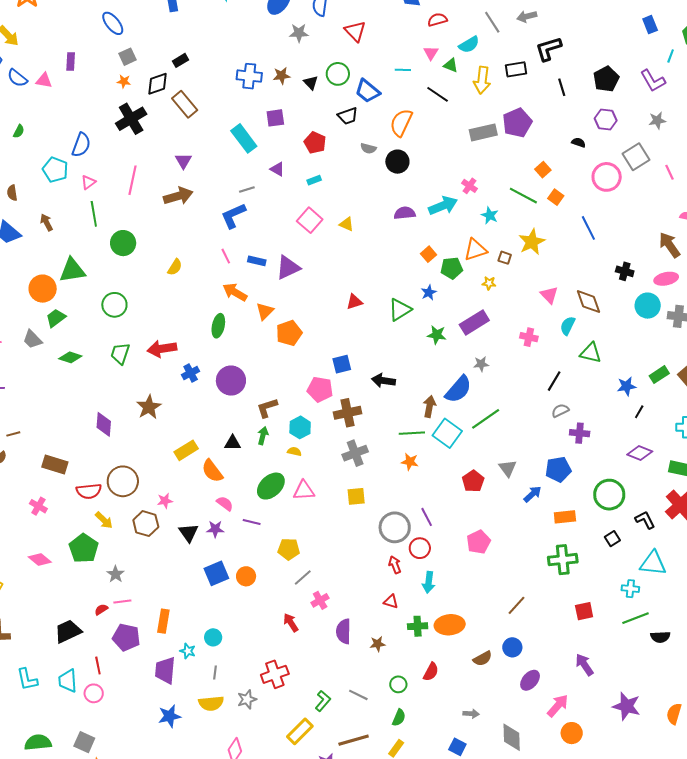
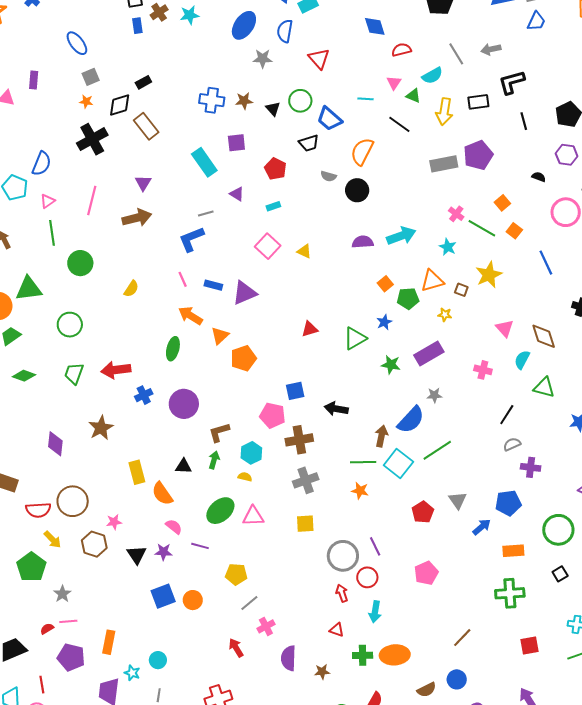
pink cross: (469, 186) -> (456, 214), moved
yellow rectangle: (186, 450) -> (137, 472), turned -75

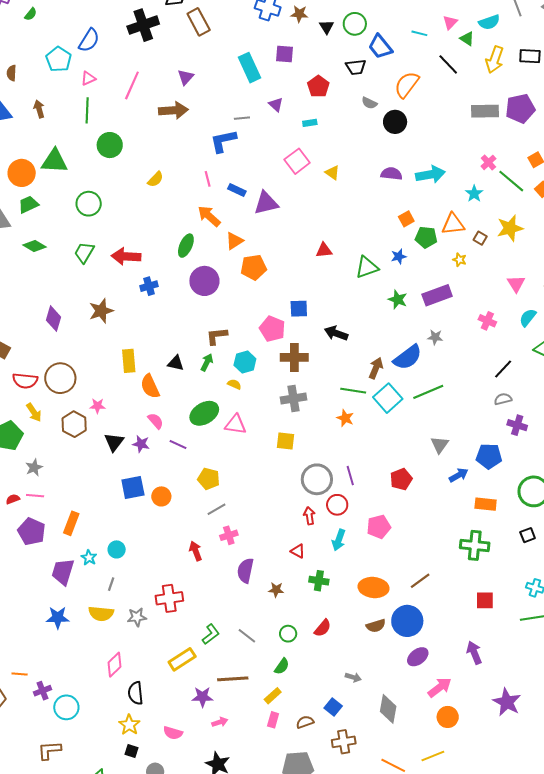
purple circle: (184, 404) -> (204, 281), moved
red pentagon: (423, 512) -> (401, 479), moved
pink pentagon: (426, 573) -> (379, 527), moved
orange ellipse: (395, 655) -> (374, 587), moved
blue circle: (457, 679) -> (407, 621), size x1.6

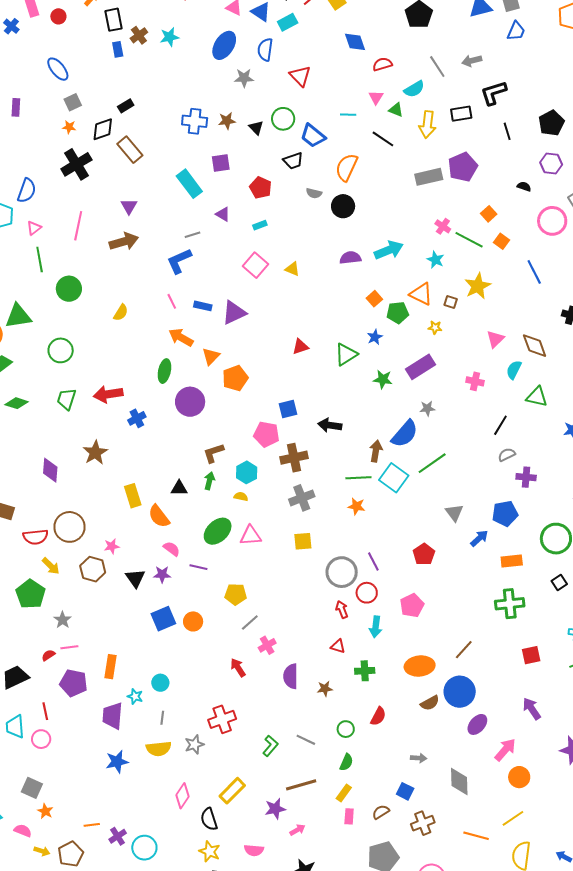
orange triangle: (453, 224) -> (421, 294), turned 45
pink triangle: (516, 284) -> (495, 339), turned 30
yellow rectangle: (182, 659) -> (232, 791), moved

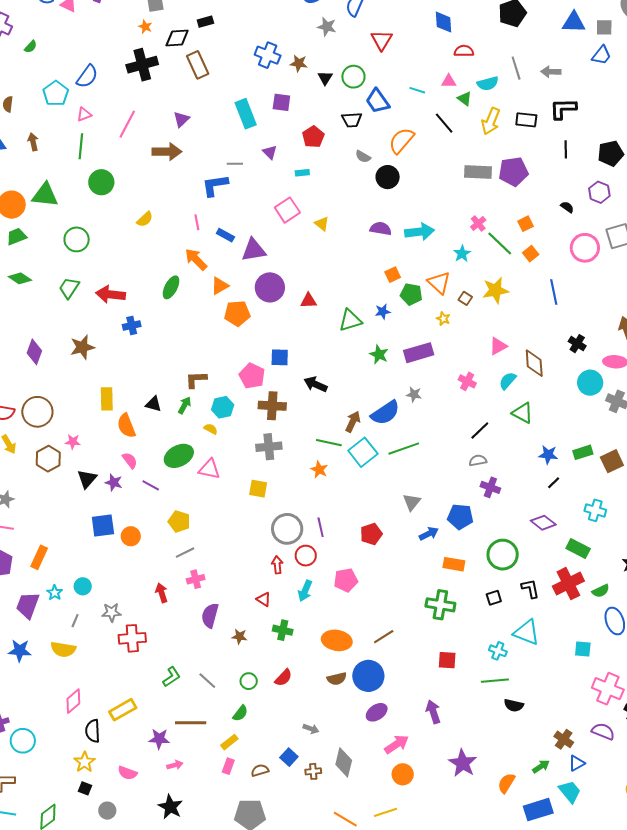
pink triangle: (376, 97) -> (449, 81), turned 42
purple circle: (190, 402) -> (270, 287), moved
gray star: (194, 745) -> (112, 612), moved
brown cross: (423, 823) -> (313, 771), moved, size x0.7

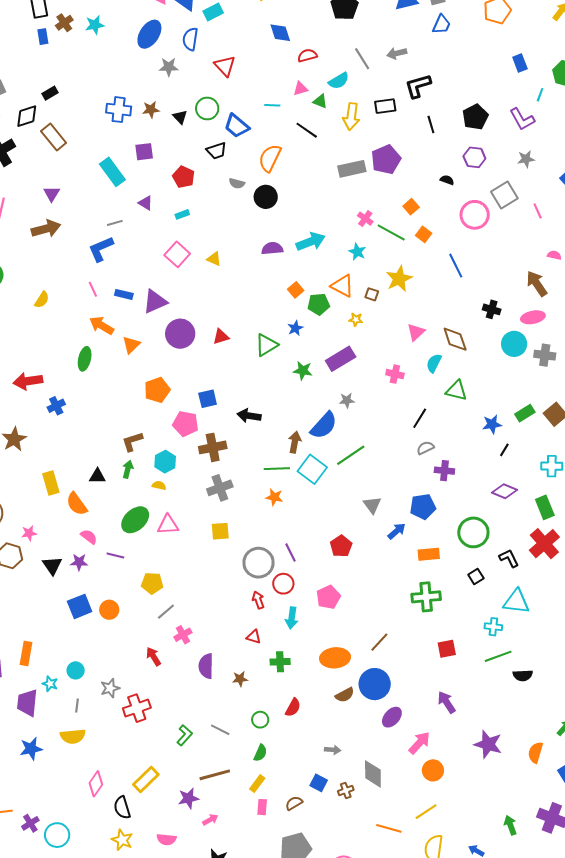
orange pentagon: (237, 313) -> (157, 390), moved
green rectangle: (578, 549) -> (545, 507), turned 55

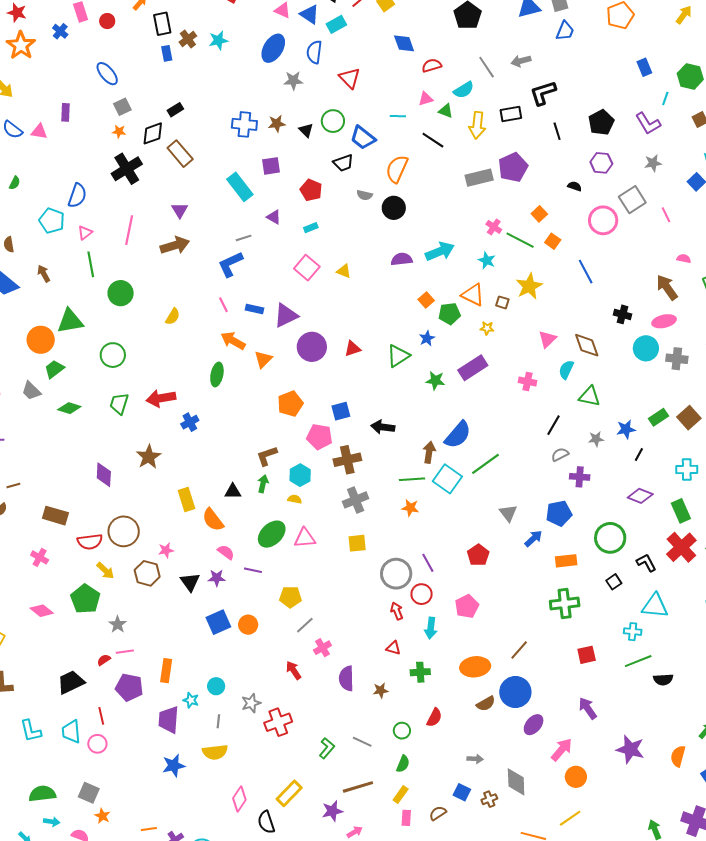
gray star: (347, 400) -> (596, 439), moved

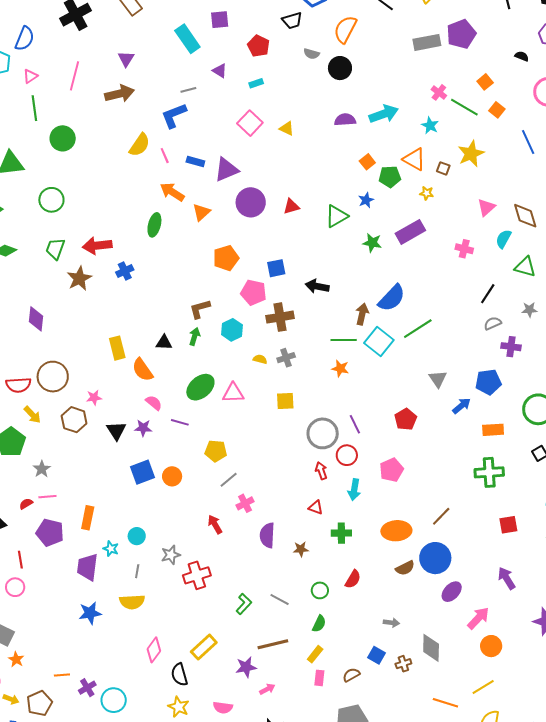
yellow semicircle: (173, 317) -> (140, 145), moved, size x1.4
brown star: (149, 457) -> (79, 278), moved
yellow semicircle: (295, 499) -> (260, 359), moved
gray cross: (356, 500) -> (286, 358), size x0.7

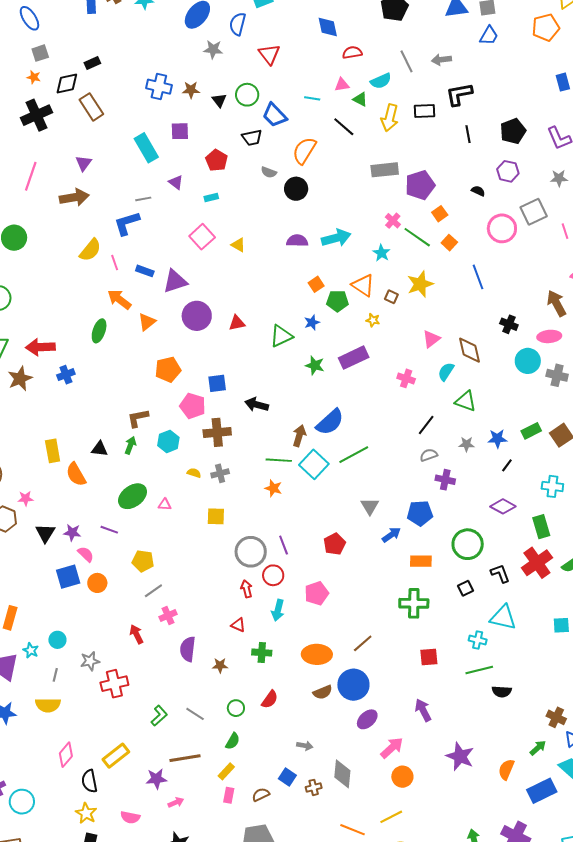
purple pentagon: (461, 34) -> (420, 185), moved
pink triangle: (233, 393) -> (165, 505), size x0.6
pink semicircle: (154, 403) -> (86, 554), moved

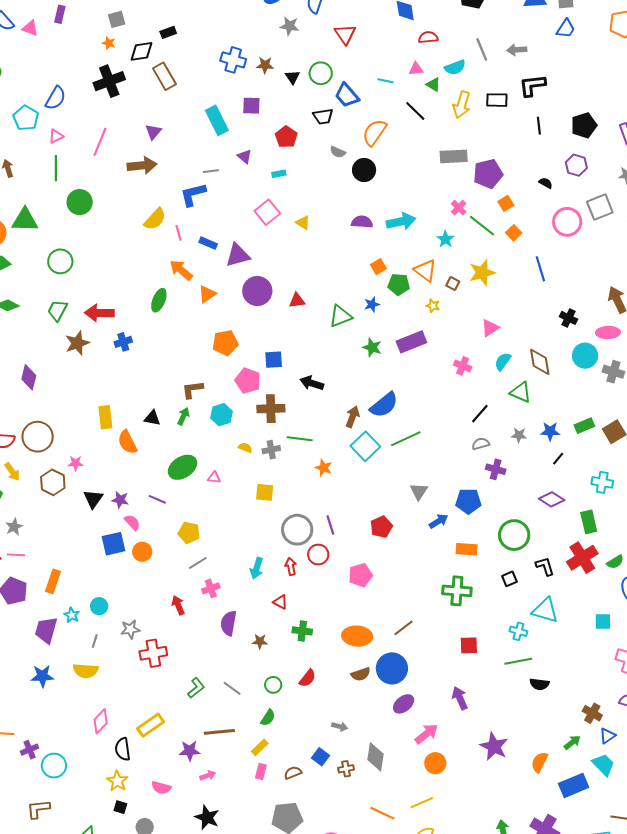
brown diamond: (470, 350) -> (540, 362), moved
green line: (279, 460) -> (300, 439), moved
cyan arrow: (278, 610) -> (257, 568), moved

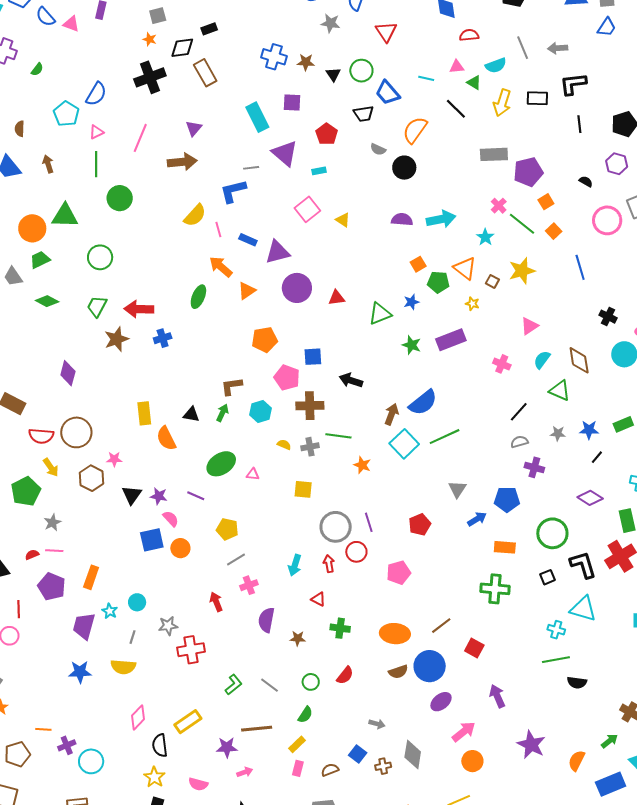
purple triangle: (244, 156) -> (285, 153), size x1.8
black L-shape: (545, 566) -> (583, 565), size x1.4
red square: (469, 645) -> (474, 648), moved, turned 30

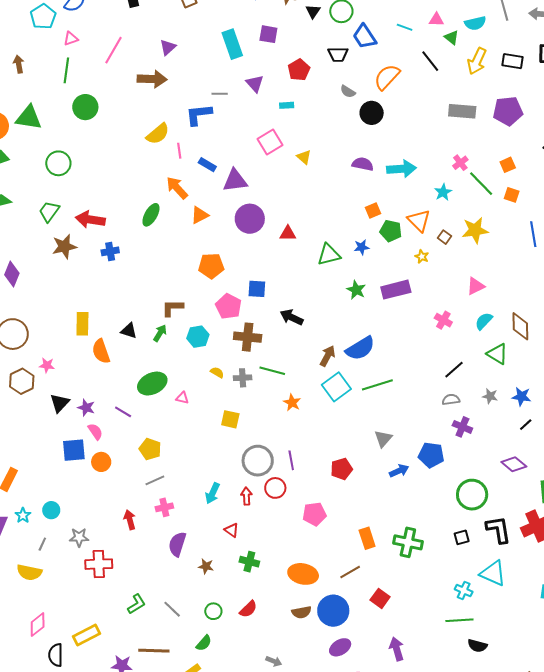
purple triangle: (285, 153) -> (255, 84), size x0.7
purple pentagon: (528, 172) -> (508, 111), moved
orange square: (554, 231) -> (512, 195), turned -35
orange rectangle: (505, 547) -> (367, 538), moved, turned 60

